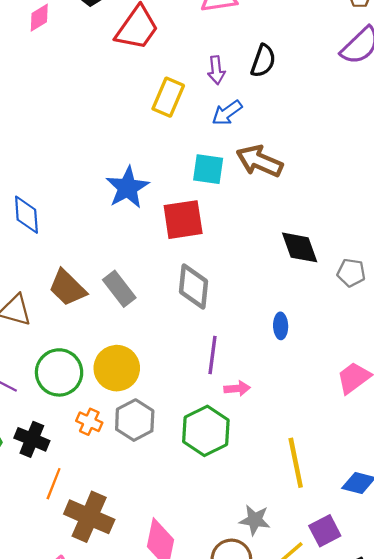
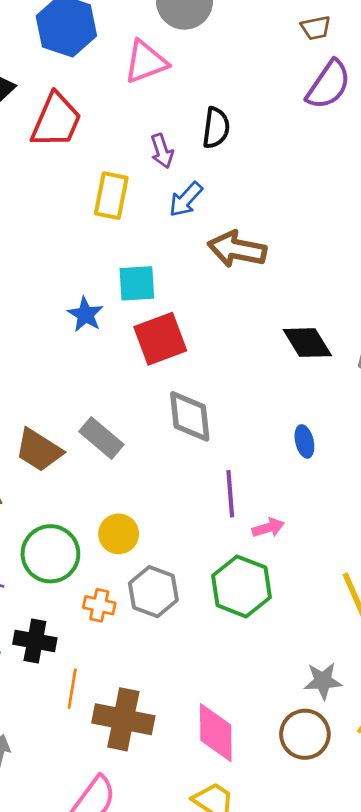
cyan square: (208, 169) -> (137, 283), moved
blue star: (127, 188) -> (85, 314), size x0.7
yellow circle: (117, 368) -> (119, 534), size x0.7

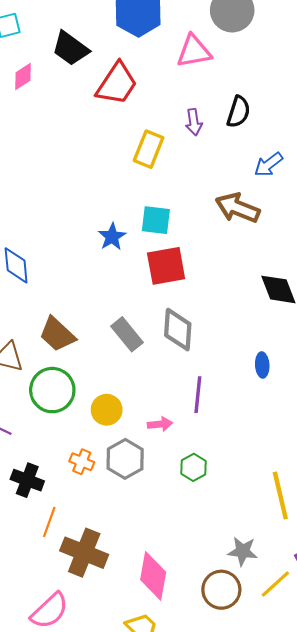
blue arrow: (186, 199) -> (269, 165), moved
gray rectangle: (101, 438) -> (127, 334), moved
pink arrow: (268, 528) -> (160, 424), moved
green circle: (50, 554) -> (52, 390), moved
green hexagon: (242, 586) -> (194, 467), size x0.6

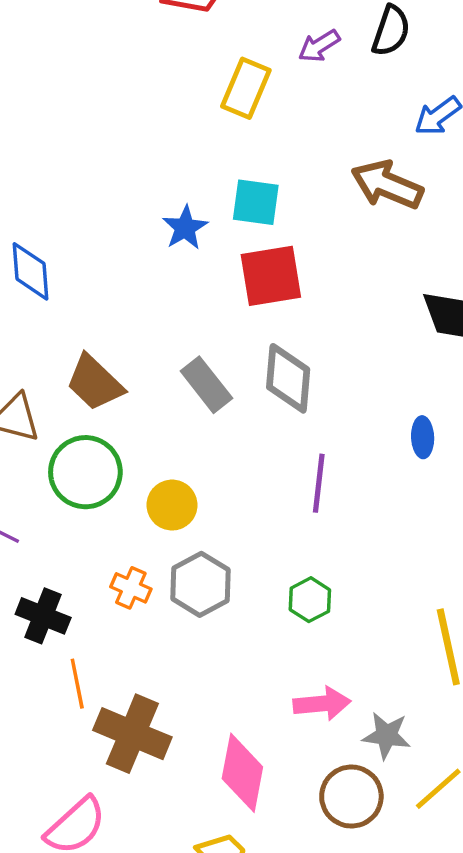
purple arrow: (194, 122) -> (319, 46), turned 65
pink arrow: (160, 424) -> (322, 704), moved, size x1.4
orange line: (49, 522) -> (77, 684), turned -32

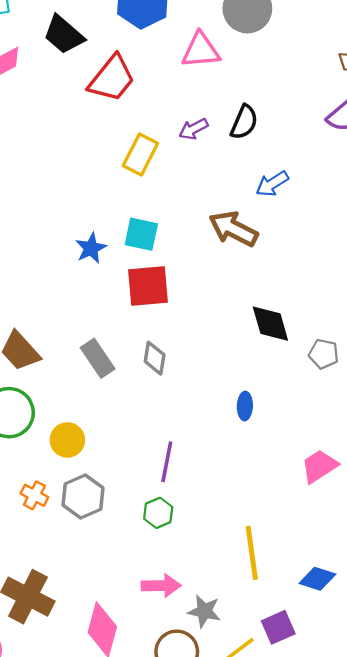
gray diamond: (288, 378) -> (155, 358), size x0.7
purple line: (319, 483) -> (167, 462), moved

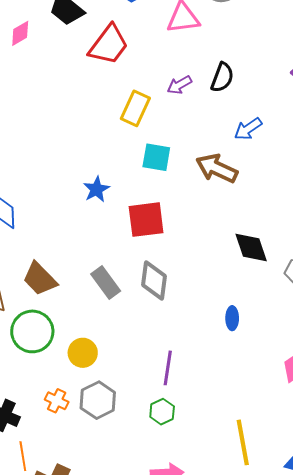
cyan square: (141, 234) -> (156, 157), moved
gray diamond: (155, 358) -> (154, 280), size x1.4

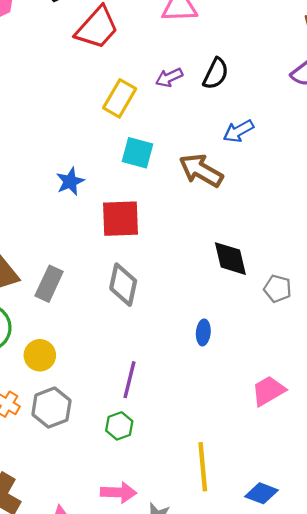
gray rectangle: (106, 282) -> (49, 284), moved, turned 56

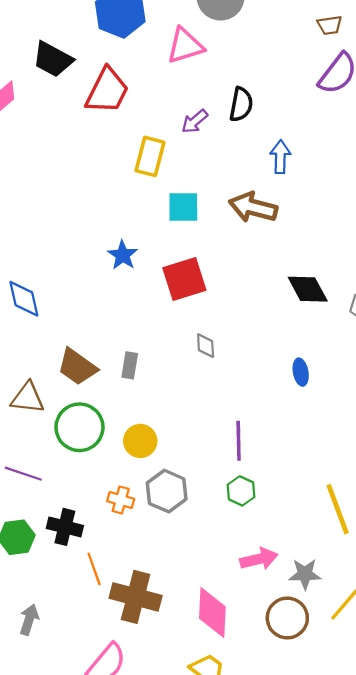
blue arrow: (238, 131) -> (280, 157), turned 136
gray rectangle: (49, 284) -> (130, 365), size x0.7
gray diamond: (123, 285) -> (206, 346), size x0.6

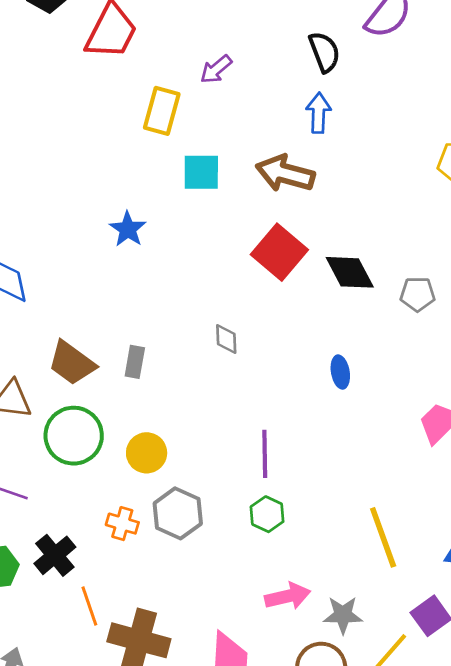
black semicircle: (241, 104) -> (324, 52), moved, turned -32
red square: (184, 279) -> (279, 252), moved, turned -33
black cross: (65, 527) -> (55, 555), turned 36

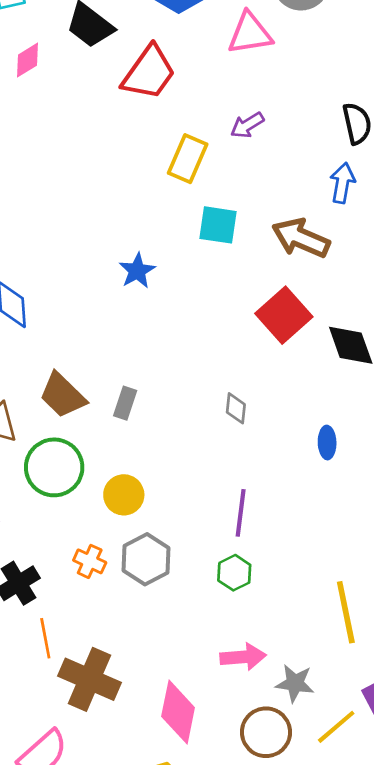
gray diamond: (226, 339) -> (236, 408), moved

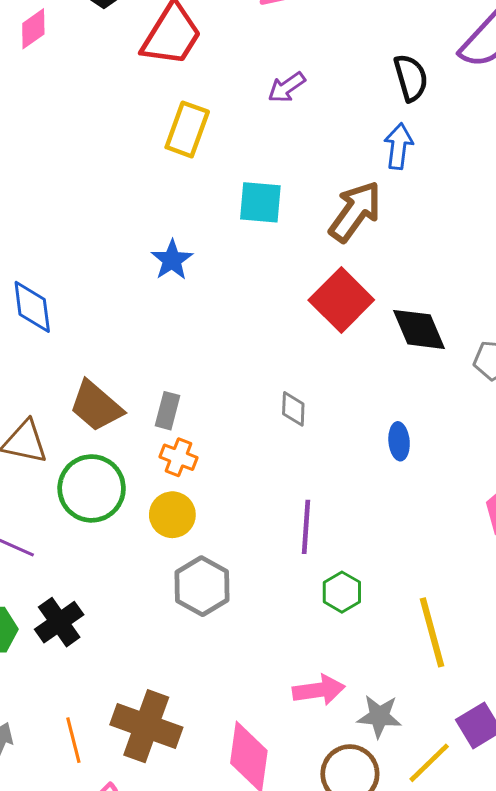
yellow rectangle: (188, 159) -> (187, 129), moved
brown arrow: (301, 238) -> (355, 211), turned 106
orange cross: (90, 561) -> (178, 457), moved
green hexagon: (234, 573) -> (342, 592), moved
orange line: (45, 638) -> (73, 740), moved

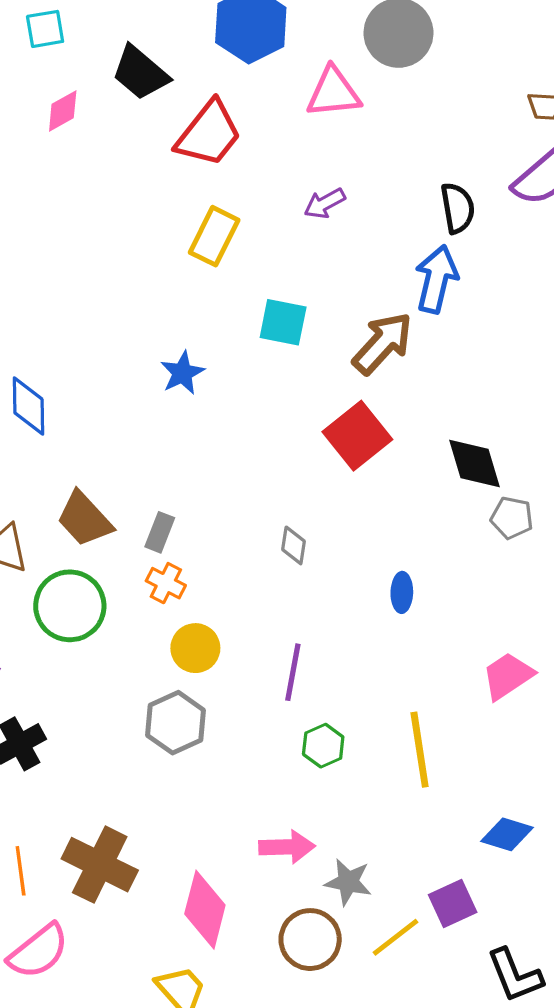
blue arrow: (399, 146) -> (436, 279), size x1.4
black diamond: (419, 329) -> (474, 464), moved
yellow circle: (172, 515) -> (195, 648), moved
yellow line: (432, 632) -> (420, 750), moved

